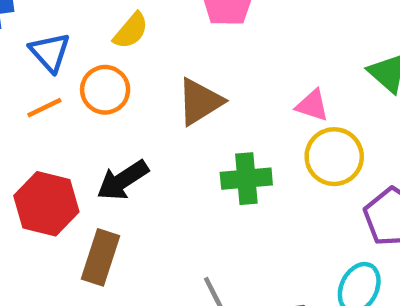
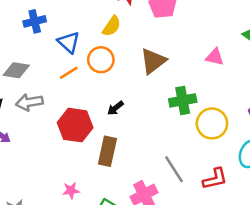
yellow circle: (334, 157) -> (212, 123), moved
black arrow: (123, 180) -> (115, 108), size x0.6

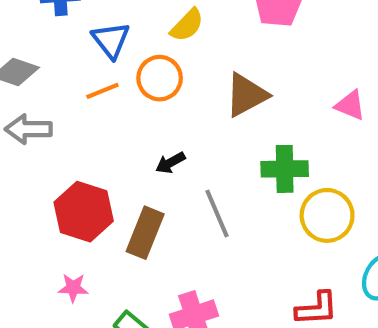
red hexagon: (75, 125) -> (84, 212), moved
gray line: (174, 169) -> (217, 213), moved

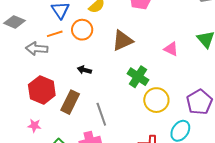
gray arrow: (28, 129) -> (37, 49), moved
black arrow: (170, 163) -> (84, 70), turned 40
green cross: (285, 169) -> (138, 77), turned 30
gray line: (217, 213) -> (101, 114), moved

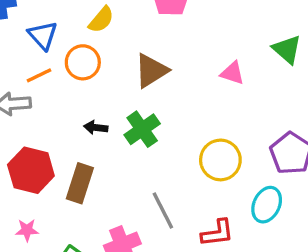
green cross: (138, 77) -> (142, 129), moved, turned 30
gray line: (101, 114) -> (163, 210), moved

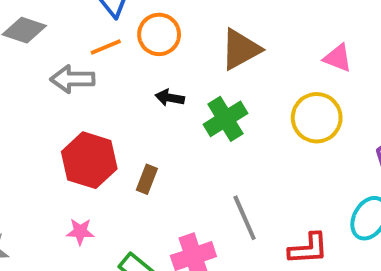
black arrow: (96, 128) -> (170, 98), moved
yellow circle: (220, 160) -> (317, 118), moved
brown rectangle: (80, 183) -> (147, 179), size x0.6

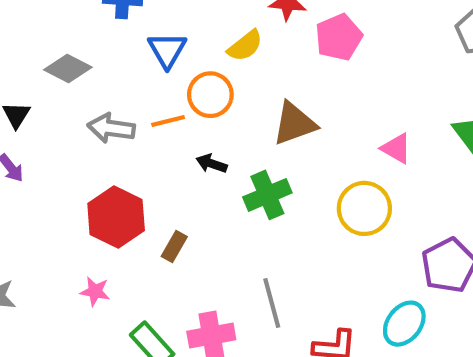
orange line: (106, 47) -> (168, 121), moved

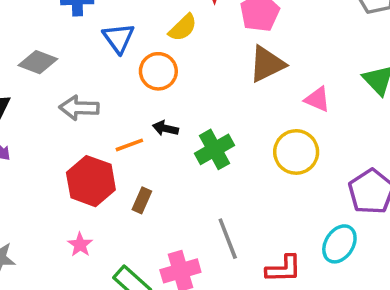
orange line: (168, 121) -> (129, 145), moved
brown triangle: (294, 124) -> (267, 64), moved
pink star: (95, 291) -> (80, 245), turned 30

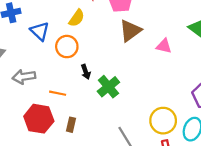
black arrow: (165, 128) -> (86, 72), moved, turned -112
orange line: (129, 145) -> (58, 93), turned 42
yellow circle: (296, 152) -> (163, 121), moved

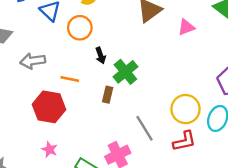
pink triangle: (164, 46) -> (186, 27), turned -35
brown rectangle: (71, 125) -> (108, 95), moved

